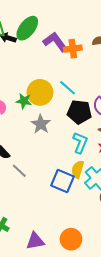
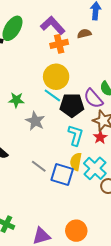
purple L-shape: (55, 42) -> (53, 25), moved
cyan line: (68, 88) -> (52, 95), moved
yellow circle: (40, 92) -> (56, 77), moved
gray line: (19, 171) -> (39, 166), moved

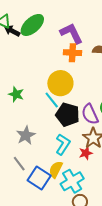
gray star: (35, 121) -> (26, 135), moved

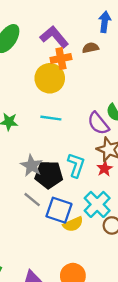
yellow circle: (60, 83) -> (50, 78), moved
cyan line: (52, 100) -> (51, 118), turned -30
black pentagon: (68, 115) -> (49, 175), moved
yellow semicircle: (56, 170) -> (73, 224), moved, turned -126

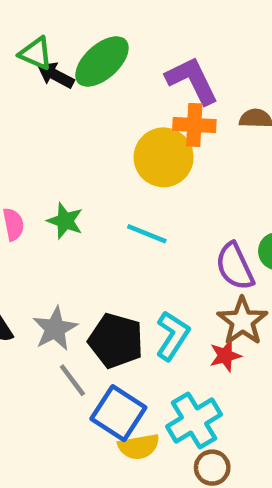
gray star: (32, 166) -> (55, 329), moved

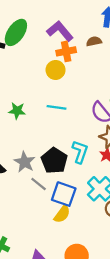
yellow circle: (164, 157) -> (56, 70), size x0.7
black pentagon: (116, 341) -> (54, 161), turned 30
yellow semicircle: (139, 447) -> (62, 214), moved, turned -30

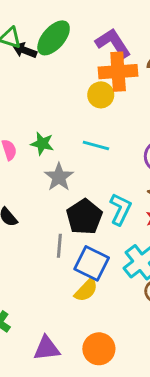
orange cross: (66, 51) -> (118, 72), size x1.4
gray star: (25, 162) -> (59, 177), moved
gray line: (39, 184) -> (59, 246), turned 49

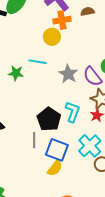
orange cross: (118, 72) -> (62, 20), size x0.7
cyan line: (96, 146) -> (37, 62), moved
gray star: (59, 177) -> (68, 74), moved

